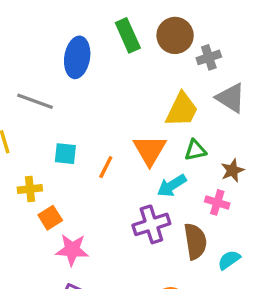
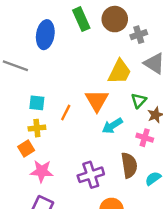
green triangle: (195, 150) -> (139, 101), moved, turned -35
yellow cross: (30, 189) -> (37, 128), moved
purple cross: (151, 224) -> (91, 175), moved

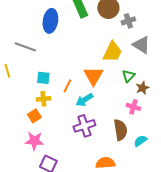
cyan arrow: (112, 126) -> (84, 100), moved
pink star: (42, 171) -> (34, 141), moved
purple cross: (91, 175) -> (84, 126), moved

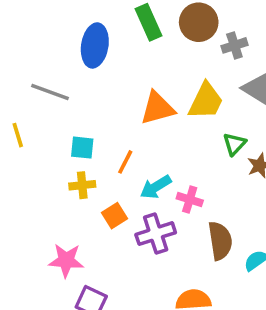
orange triangle: (93, 76) -> (157, 108), moved, turned 45
pink cross: (133, 107) -> (190, 200), moved
orange square: (34, 116) -> (114, 216), moved

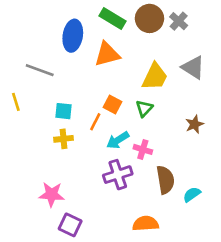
green rectangle: (149, 22) -> (112, 18), turned -35
gray cross: (234, 45) -> (179, 21), moved, turned -30
orange triangle: (157, 108) -> (107, 54), moved
green triangle: (234, 144) -> (144, 108), moved
orange square: (114, 216) -> (112, 104), moved, turned -30

